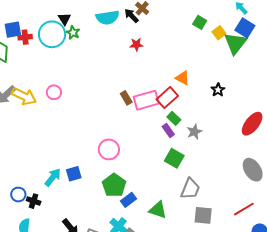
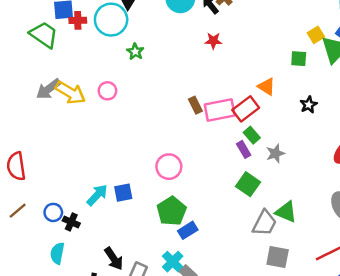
green square: (200, 22) -> (299, 59), moved, turned -32
green star: (73, 33) -> (135, 52), moved
green triangle: (158, 210) -> (286, 212), moved

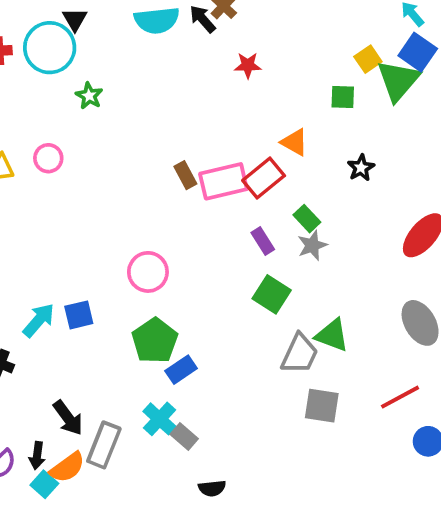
red star: (213, 41) -> (248, 65), moved
green rectangle: (252, 135) -> (307, 219), moved

